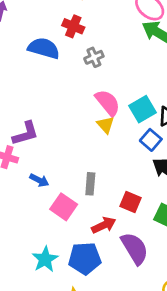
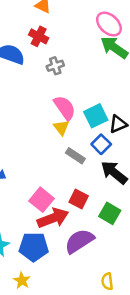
gray rectangle: (90, 184) -> (75, 156), moved, turned -66
pink square: (64, 207) -> (41, 200), moved
red arrow: (104, 225) -> (53, 218), size x1.4
purple semicircle: (135, 248) -> (79, 241), turned -96

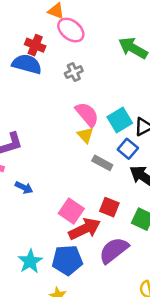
pink ellipse: (109, 24) -> (71, 30), moved
red cross: (39, 36) -> (35, 45), moved

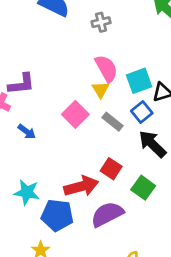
pink square: (71, 211) -> (75, 114), moved
cyan star: (30, 261) -> (27, 192), moved, turned 30

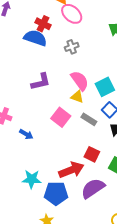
purple L-shape: (21, 84) -> (41, 82), moved
yellow triangle: (101, 90) -> (77, 97), turned -32

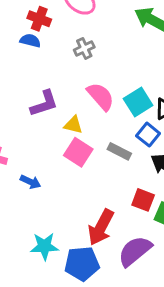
blue semicircle: (35, 38) -> (30, 41), size x0.6
yellow triangle: (77, 97) -> (73, 125), moved
red square: (92, 154) -> (143, 200), moved
red arrow: (71, 170) -> (101, 227), turned 145

